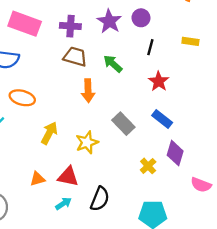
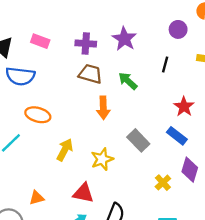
purple circle: (141, 18) -> (178, 29), moved
pink rectangle: (25, 24) -> (40, 41), size x0.6
red star: (159, 81) -> (184, 107), moved
orange triangle: (38, 179) -> (37, 198), moved

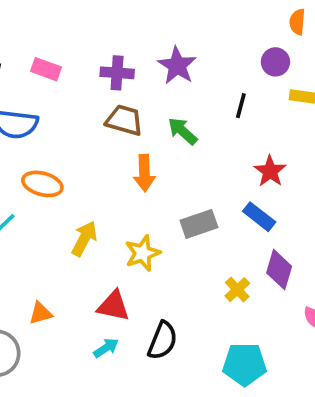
purple circle: (178, 29) -> (275, 62), moved
gray rectangle: (138, 140) -> (199, 224), turned -65

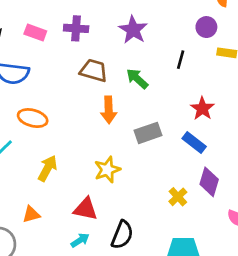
purple cross: (117, 73) -> (76, 28), moved
gray rectangle: (199, 224) -> (148, 133), moved
yellow arrow: (84, 239) -> (48, 168), moved

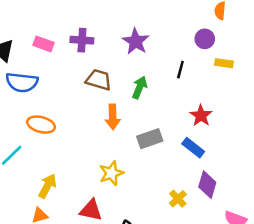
green arrow: (137, 79) -> (140, 87), turned 70
yellow arrow: (48, 168) -> (47, 186), moved

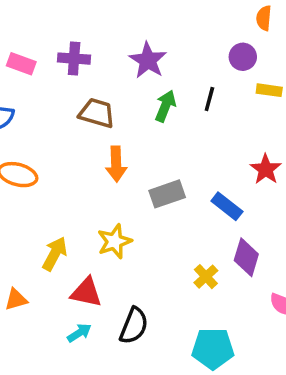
green arrow: (140, 87) -> (165, 106), moved
red star: (201, 116) -> (266, 169), moved
yellow arrow: (47, 186) -> (55, 254), moved

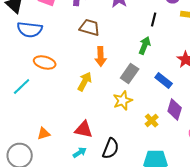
green arrow: (165, 106) -> (145, 46), moved
gray rectangle: (167, 194) -> (130, 74), turned -36
yellow star: (114, 241) -> (123, 100), moved
yellow arrow: (55, 254) -> (85, 82), moved

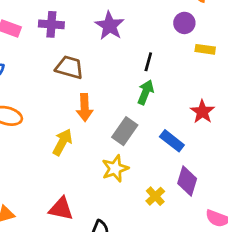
black line: (154, 20) -> (148, 62), moved

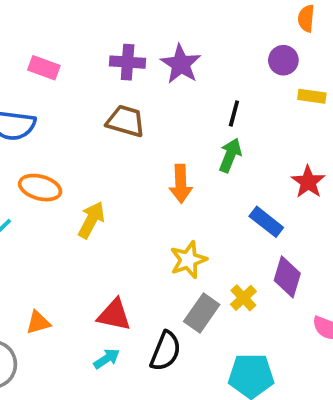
purple cross: (51, 24) -> (128, 62), moved
orange arrow: (85, 108) -> (181, 184), moved
gray rectangle: (125, 131) -> (202, 313), moved
yellow arrow: (62, 142) -> (91, 220), moved

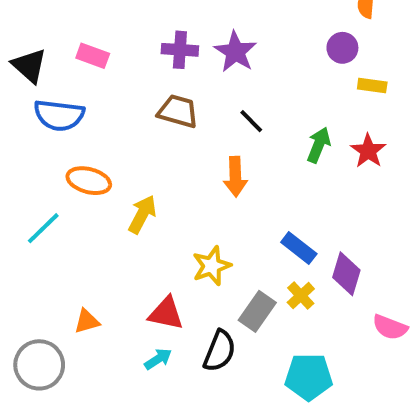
black line: (234, 113) -> (251, 121), moved, turned -60
green arrow: (230, 155) -> (319, 145), moved
red star: (308, 182) -> (368, 151), moved
blue rectangle: (266, 222) -> (299, 248), moved
yellow star: (188, 260) -> (212, 266), moved

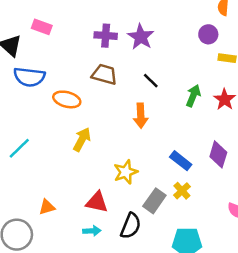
pink rectangle: (93, 56) -> (42, 27), moved
orange ellipse: (89, 181) -> (67, 99), moved
purple diamond: (346, 274) -> (218, 154), moved
cyan arrow: (158, 359) -> (92, 231), turned 30

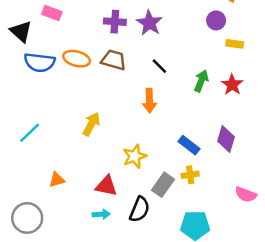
orange ellipse: (67, 99) -> (77, 59), moved
yellow cross: (182, 191) -> (190, 175), turned 35
orange triangle: (47, 207) -> (57, 180), moved

